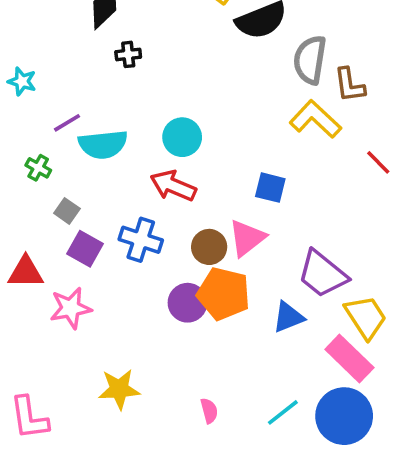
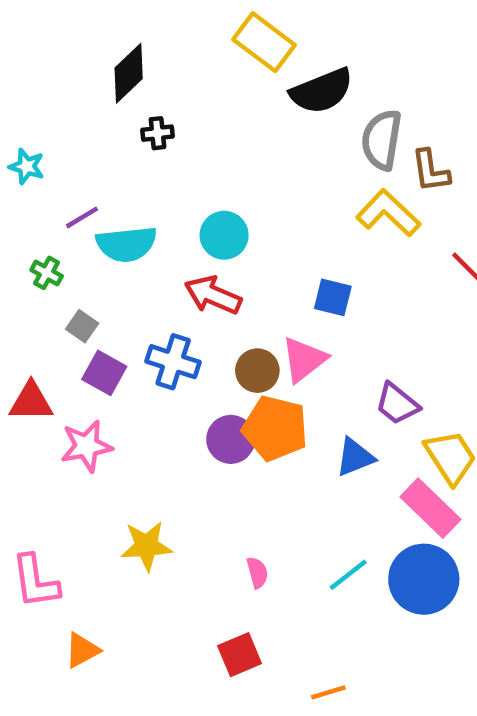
purple trapezoid: (322, 274) -> (397, 404), size x0.7

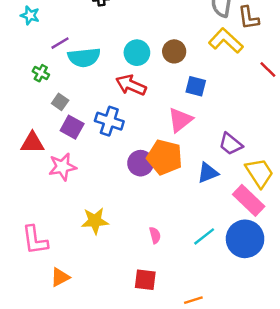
brown circle: (257, 371) -> (174, 51), moved
red square: (240, 655) -> (145, 280), turned 30

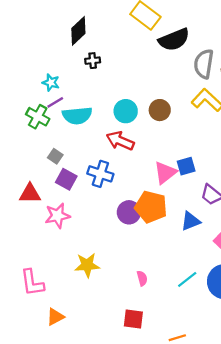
cyan star: (30, 15) -> (51, 83), moved
green cross: (41, 73) -> (38, 117), moved, size x1.5
blue square: (196, 86) -> (186, 166), moved, turned -30

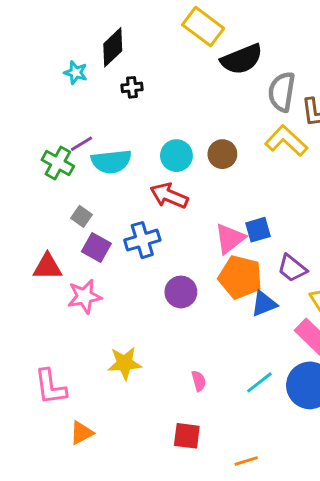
cyan star: (51, 83) -> (76, 73), moved
blue cross: (100, 174) -> (142, 240), turned -35
orange pentagon: (151, 207) -> (240, 277), moved

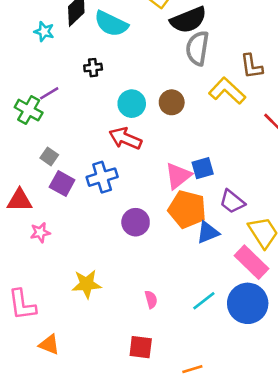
black cross: (132, 87) -> (93, 68), moved
gray semicircle: (282, 92) -> (197, 48), moved
cyan semicircle: (111, 162) -> (111, 24), moved, turned 32
pink star: (85, 296) -> (40, 232), moved, size x0.7
orange triangle: (82, 433) -> (49, 345), turned 50

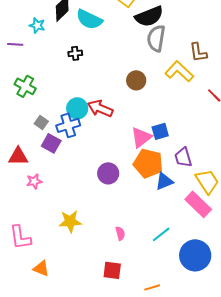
purple line: (49, 93) -> (15, 44), moved, turned 35
cyan circle: (132, 104) -> (77, 108), moved
blue cross: (102, 177) -> (68, 125), moved
purple trapezoid: (232, 202) -> (183, 157), turned 35
blue circle: (248, 303) -> (195, 255), moved

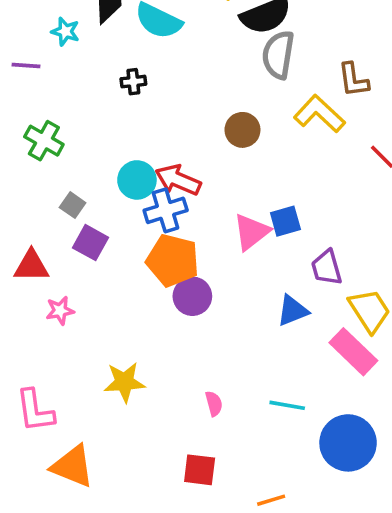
blue cross: (68, 125) -> (166, 210), moved
orange pentagon: (148, 163) -> (173, 260), moved
cyan line: (161, 234) -> (287, 405), turned 48
orange triangle: (41, 268) -> (73, 466), size x1.5

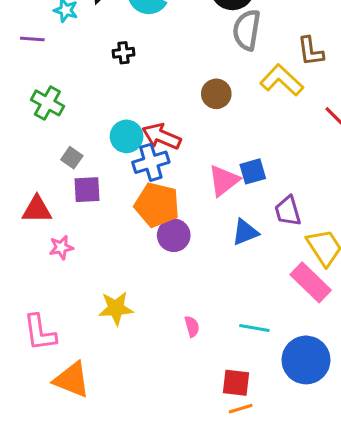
purple square: (90, 243) -> (87, 190), turned -32
blue triangle: (293, 311) -> (245, 232), moved
red square: (200, 470) -> (236, 383), moved

